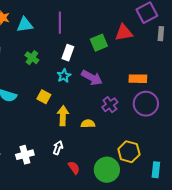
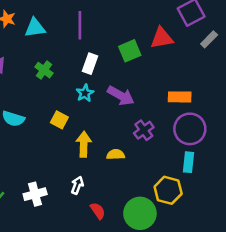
gray rectangle: (161, 34) -> (209, 39), turned 40
cyan rectangle: (156, 170) -> (189, 162), moved

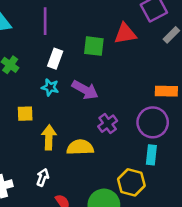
green square: (130, 51) -> (94, 46), turned 30
cyan star: (85, 93) -> (50, 87), turned -30
orange rectangle: (180, 97) -> (166, 91), moved
yellow square: (59, 120) -> (25, 114), turned -30
yellow semicircle: (116, 155) -> (80, 147), size x1.5

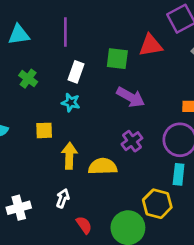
purple arrow: (85, 90) -> (131, 97), moved

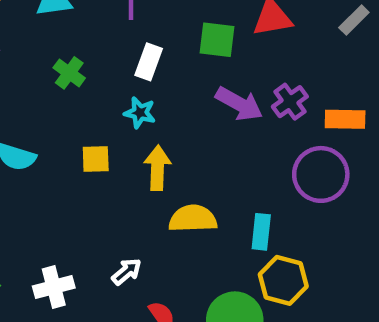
purple cross: (132, 141) -> (290, 102), moved
yellow arrow: (69, 156) -> (157, 168), moved
cyan rectangle: (179, 174) -> (261, 232), moved
white arrow: (63, 198) -> (127, 272), turned 30

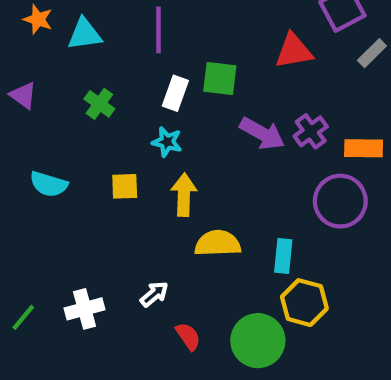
green square: (217, 40) -> (220, 79), moved

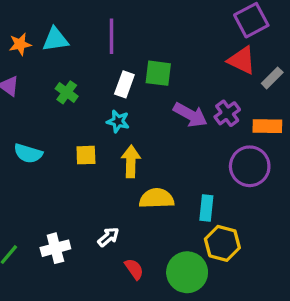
orange star: (38, 19) -> (20, 44), moved, turned -30
red triangle: (294, 51) -> (242, 60), moved, turned 36
gray rectangle: (372, 53) -> (272, 78), moved

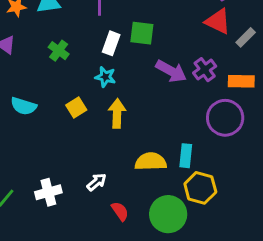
yellow square: (86, 155) -> (76, 108), turned -30
yellow semicircle: (157, 198) -> (151, 162), moved

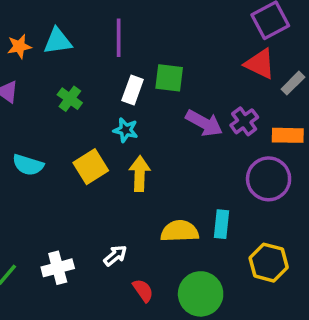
yellow square: (76, 108) -> (91, 167), size x1.4
yellow hexagon: (200, 188) -> (269, 263), moved

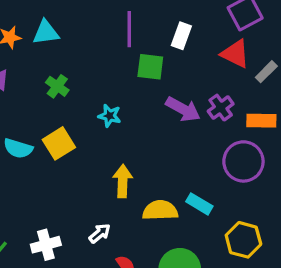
purple line: (119, 38) -> (129, 29), moved
white rectangle: (133, 90) -> (181, 36), moved
yellow square: (91, 167) -> (59, 143), moved
yellow arrow: (140, 174) -> (123, 181), moved
cyan rectangle: (222, 224) -> (199, 204), turned -65

